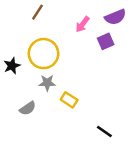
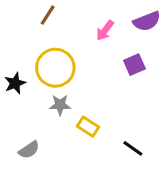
purple square: (106, 41) -> (134, 65), moved
gray semicircle: (28, 108) -> (29, 150), moved
black line: (104, 131) -> (133, 148), moved

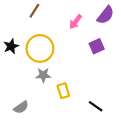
purple semicircle: (147, 21) -> (106, 15), turned -30
black star: (15, 83) -> (11, 46), moved
yellow rectangle: (88, 127) -> (63, 91), turned 40

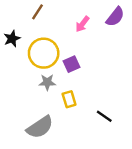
black star: (11, 46) -> (12, 39), moved
purple square: (97, 46) -> (71, 64), moved
gray semicircle: (21, 107) -> (40, 127), moved, size x1.6

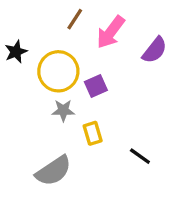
brown line: (38, 12) -> (75, 19), moved
purple semicircle: (115, 17) -> (155, 50), moved
pink arrow: (82, 24) -> (111, 32), size x1.5

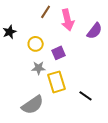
pink arrow: (111, 32) -> (68, 20), turned -50
yellow circle: (58, 71) -> (36, 44), size x0.6
yellow rectangle: (93, 133) -> (57, 82), size x1.5

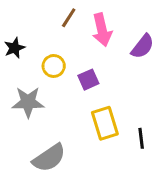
gray star: (39, 68) -> (28, 102), moved, size x1.5
yellow rectangle: (57, 82) -> (105, 123), moved
black line: (86, 96) -> (141, 138), moved, turned 48

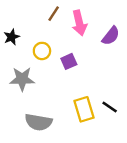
yellow rectangle: (105, 123) -> (84, 109), moved
black line: (141, 138) -> (110, 107), turned -49
gray semicircle: (49, 158) -> (38, 122), turned 44

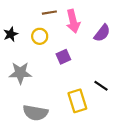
brown line: (54, 14) -> (49, 13), turned 48
yellow circle: (42, 51) -> (40, 36), moved
black line: (110, 107) -> (101, 86), moved

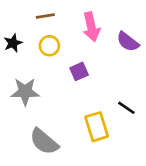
brown line: (49, 13) -> (45, 16), moved
purple semicircle: (102, 33) -> (128, 42), turned 90
gray semicircle: (35, 113) -> (44, 142), turned 30

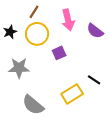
brown line: (45, 16) -> (34, 12), turned -48
yellow circle: (49, 46) -> (37, 34), size x1.5
yellow rectangle: (97, 127) -> (72, 94), turned 75

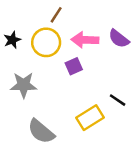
brown line: (34, 12) -> (56, 15), moved
pink arrow: (68, 20) -> (85, 40), moved, turned 105

